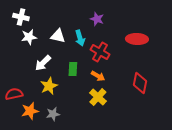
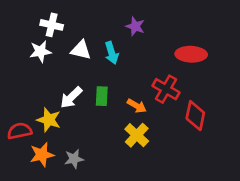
white cross: (21, 17) -> (52, 25), moved
red cross: (100, 52) -> (166, 89), moved
white arrow: (43, 63) -> (71, 97), moved
yellow star: (49, 86) -> (49, 120), moved, turned -30

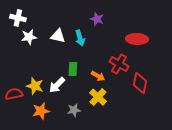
white cross: (52, 25) -> (18, 18), moved
white arrow: (71, 97) -> (57, 85), moved
orange star: (42, 155) -> (41, 111), moved
gray star: (74, 159) -> (74, 110), moved

